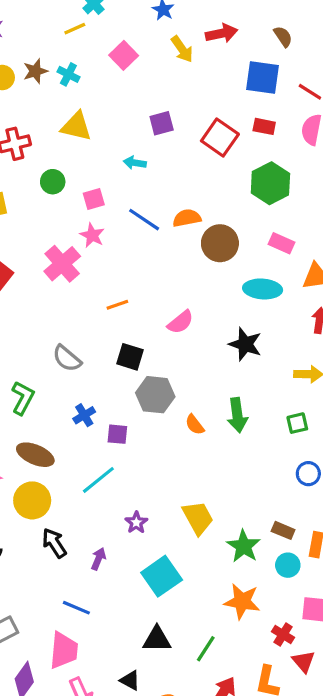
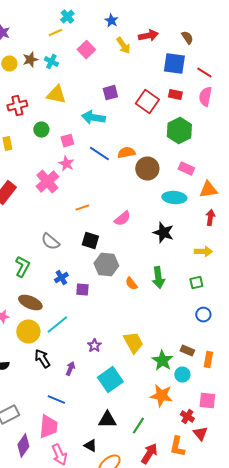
cyan arrow: (135, 163) -> (93, 118), size x1.6
cyan line: (98, 480) -> (57, 325), moved
cyan circle: (288, 565) -> (182, 375), moved

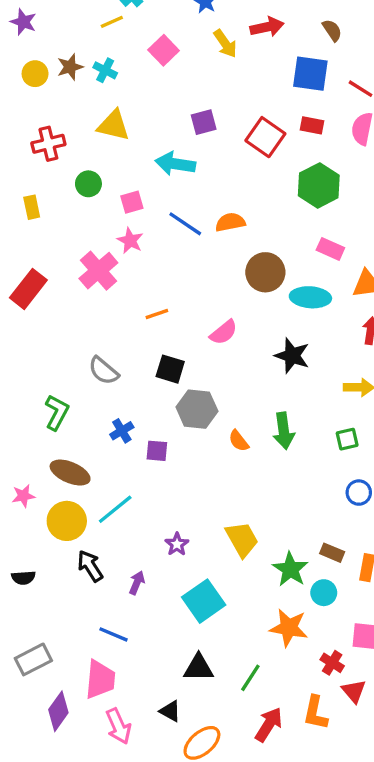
brown circle: (147, 169) -> (265, 272), moved

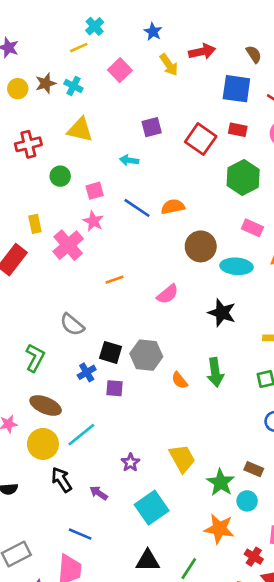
cyan arrow: (175, 164) -> (129, 160), size x0.6
yellow rectangle: (32, 207) -> (35, 224), moved
black square: (170, 369) -> (111, 352), moved
purple arrow: (137, 583) -> (99, 493), turned -78

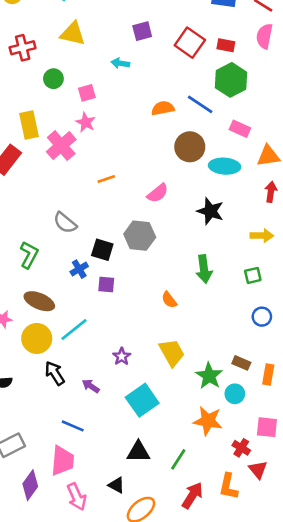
red rectangle: (238, 130) -> (226, 45), moved
blue line: (137, 208) -> (200, 104), moved
yellow rectangle: (35, 224) -> (29, 125), size x1.5
gray hexagon: (146, 355) -> (140, 236), moved
orange semicircle: (179, 380) -> (169, 300), moved

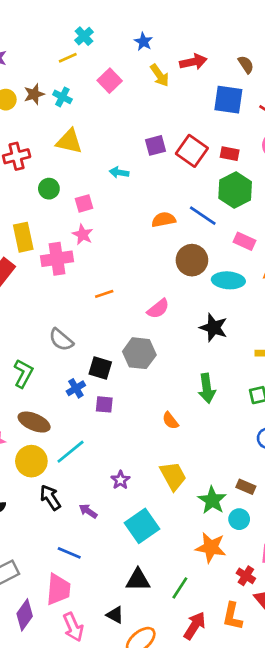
purple square: (142, 31) -> (156, 145), moved
pink cross: (61, 146) -> (57, 259), turned 32

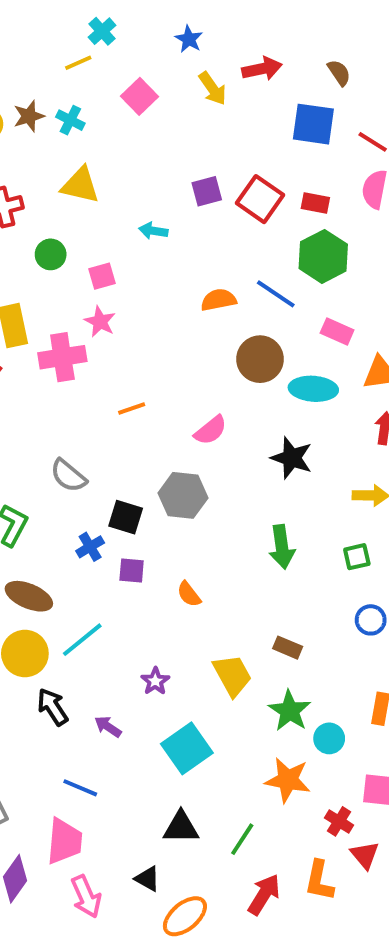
orange semicircle: (170, 421) -> (189, 594), moved
brown rectangle: (246, 487) -> (288, 648), moved

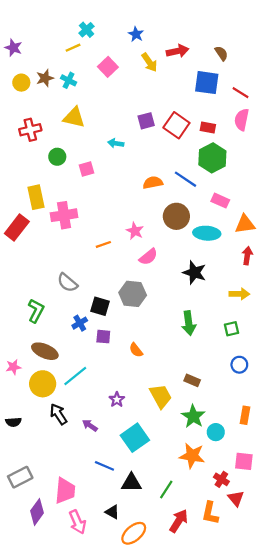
pink star: (100, 322) -> (135, 231), moved
blue line: (80, 788) -> (104, 466), moved

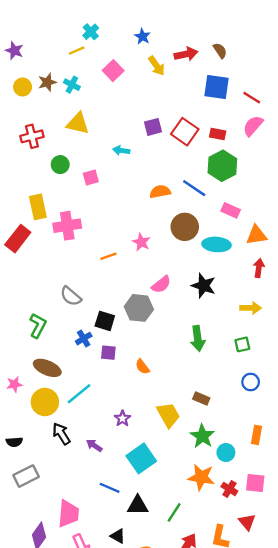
brown semicircle: (221, 53) -> (220, 51), moved
pink semicircle: (242, 120) -> (253, 126), turned 30
pink semicircle: (148, 257) -> (161, 284), moved
gray rectangle: (20, 477) -> (26, 476), moved
red cross: (221, 479) -> (229, 489), moved

